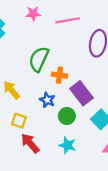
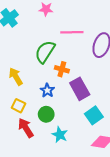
pink line: (68, 20) -> (72, 32), moved
green circle: (67, 116) -> (46, 114), moved

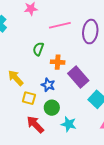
green semicircle: (45, 52) -> (38, 49), size x0.6
yellow square: (18, 106) -> (29, 98), moved

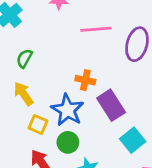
green semicircle: (38, 49) -> (24, 58), moved
blue star: (48, 85) -> (67, 110), size x1.6

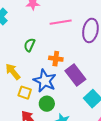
green semicircle: (24, 58) -> (29, 45), moved

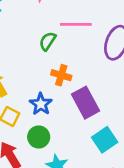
green semicircle: (29, 45) -> (48, 41), moved
blue star: (45, 81) -> (41, 104), size x0.7

